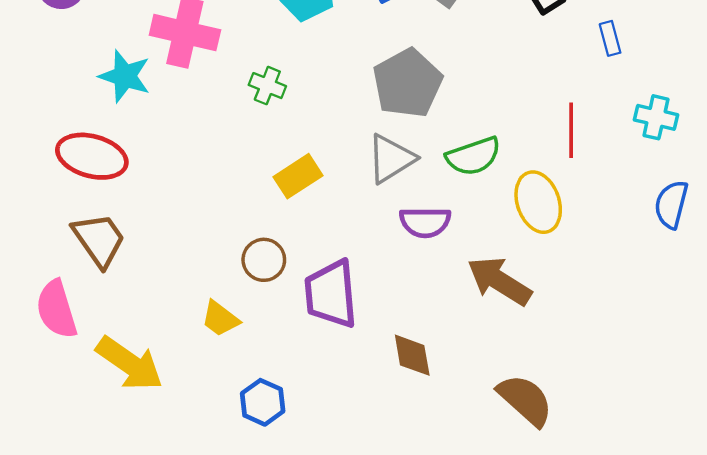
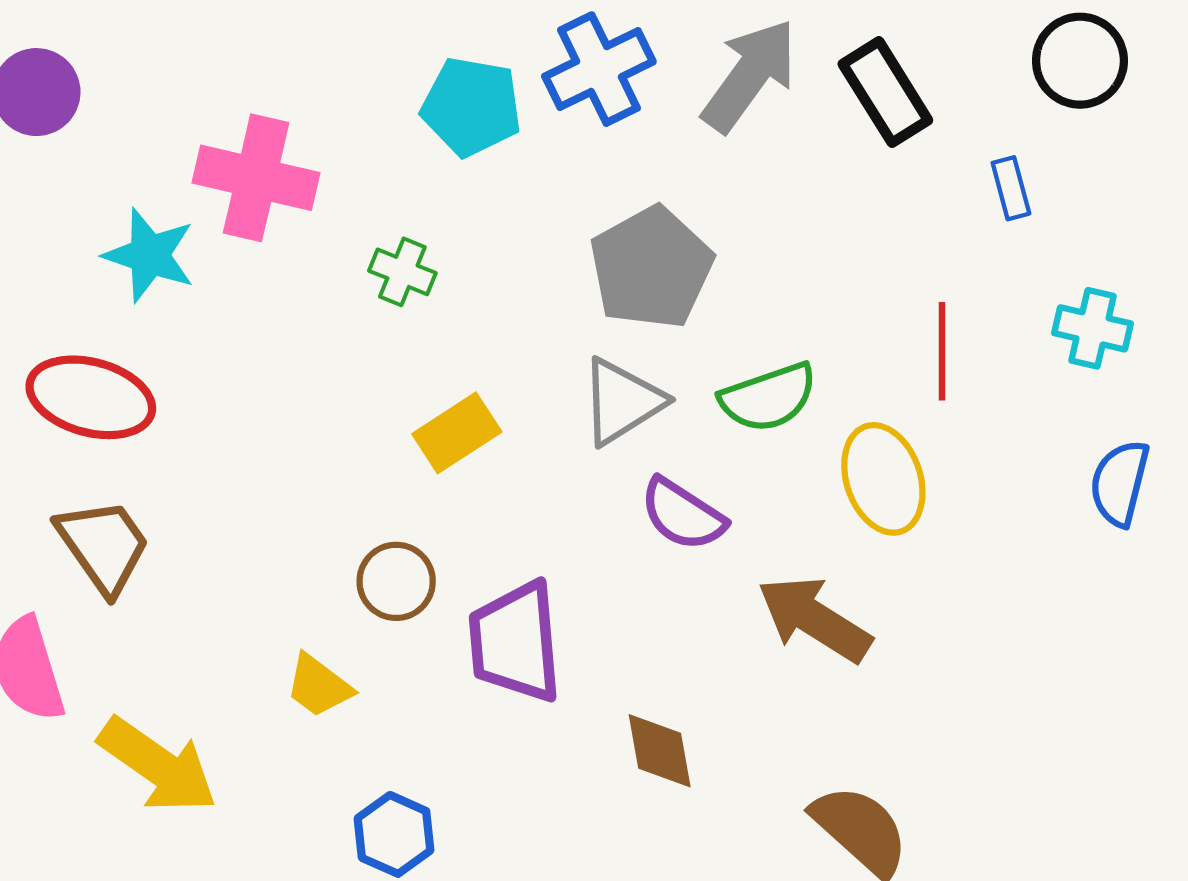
purple semicircle: (425, 222) -> (683, 514), turned 33

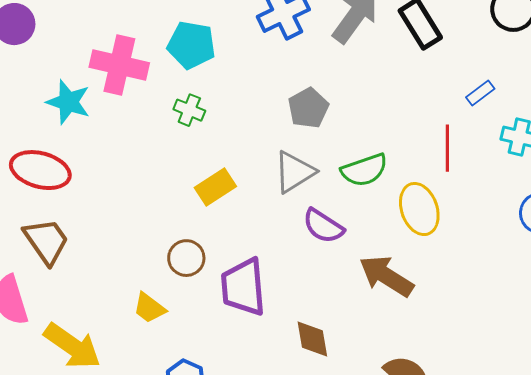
cyan pentagon: (471, 107) -> (191, 45), moved
blue rectangle: (1011, 188) -> (480, 93), moved, turned 68
gray pentagon: (651, 268) -> (308, 108), size x0.7

